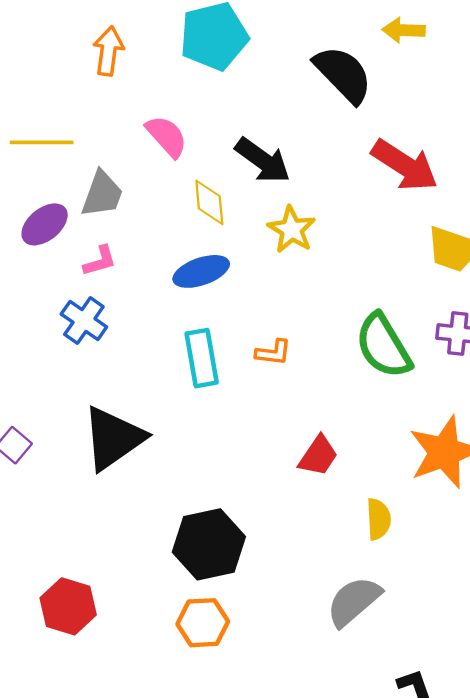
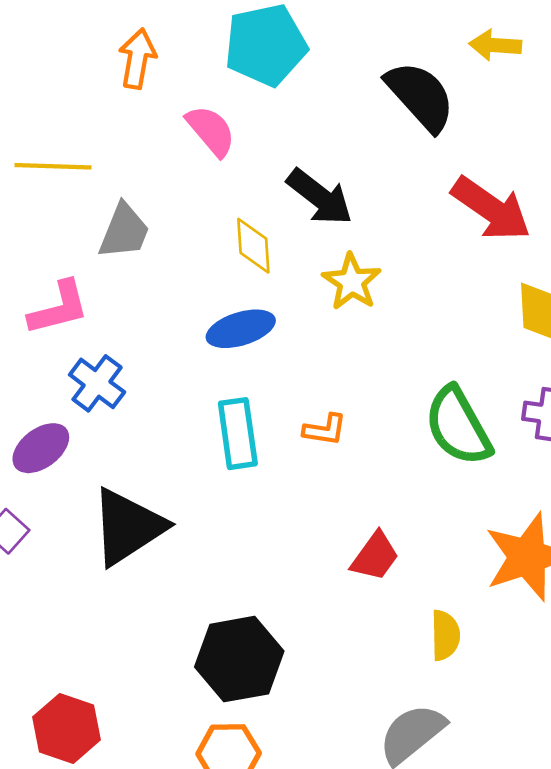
pink semicircle: (167, 136) -> (211, 131), moved
purple ellipse: (45, 224) -> (41, 448), moved
pink L-shape: (100, 261) -> (59, 308), moved, size x1.5

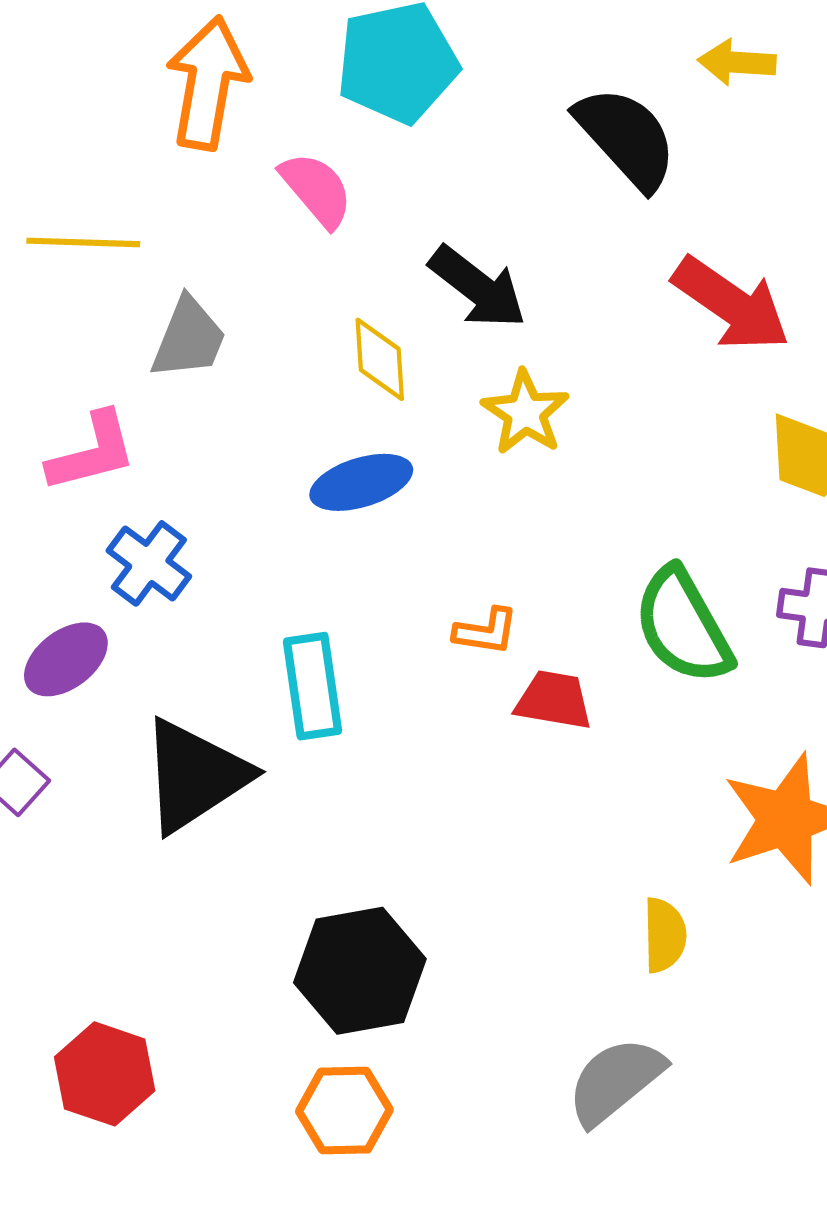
orange arrow: (137, 59) -> (208, 83), size x1.5
cyan rectangle: (238, 434) -> (313, 686), moved
red trapezoid: (375, 556) -> (554, 700), moved, turned -116

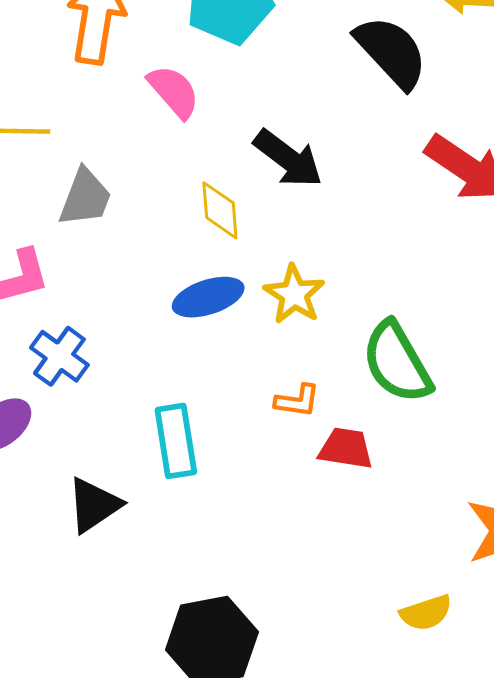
yellow star: (525, 413) -> (294, 294), moved
green semicircle: (683, 626) -> (397, 362), moved
black triangle: (195, 776) -> (94, 505), size x0.7
yellow semicircle: (664, 935) -> (426, 613), turned 74

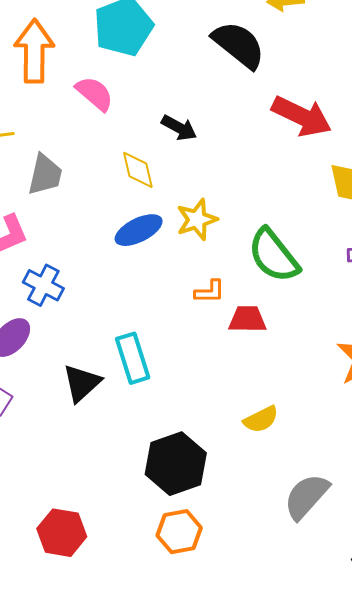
black arrow: (288, 159) -> (179, 128), size x0.7
yellow star: (294, 294) -> (197, 220), turned 30
cyan rectangle: (176, 441) -> (133, 358), moved
yellow semicircle: (426, 613) -> (261, 419), moved

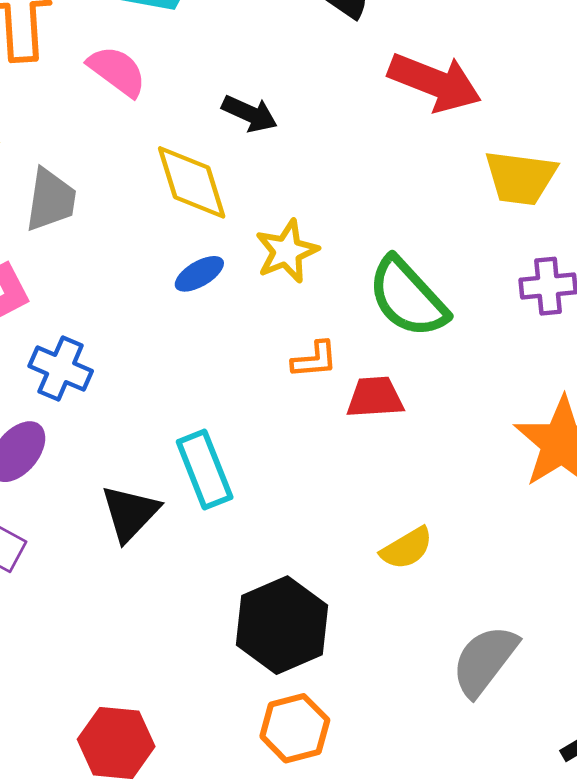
yellow diamond: (138, 170) -> (192, 182), size x1.4
blue ellipse: (139, 230) -> (199, 274), size x0.7

